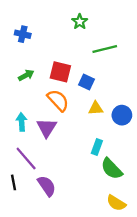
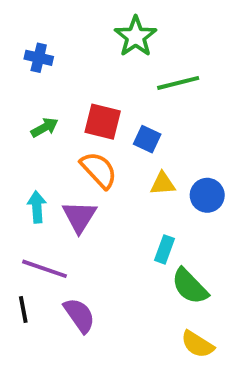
green star: (80, 22) -> (136, 37), size x1.5
purple line: (26, 158) -> (45, 269), turned -30

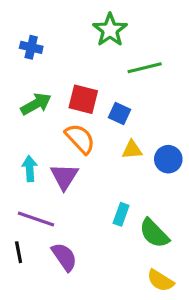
green arrow: (45, 128) -> (36, 104), size x1.4
cyan rectangle: (165, 249) -> (121, 214), moved

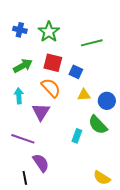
green star: (110, 30) -> (49, 32), moved
cyan arrow: (30, 169) -> (19, 96), moved
green semicircle: (154, 233) -> (98, 125), moved
black line: (19, 252) -> (25, 178), moved

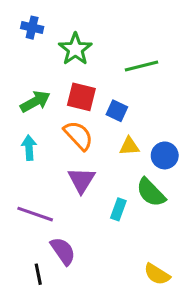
blue cross: (20, 30) -> (32, 28), moved
purple triangle: (41, 112) -> (81, 180), moved

